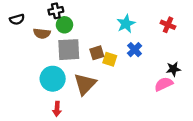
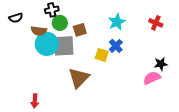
blue cross: (135, 50) -> (116, 46), moved
brown square: (97, 53) -> (80, 30), moved
cyan circle: (53, 79) -> (47, 44), moved
red arrow: (57, 109) -> (35, 101), moved

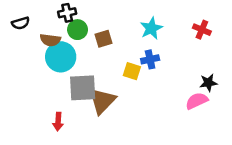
gray square: (64, 46) -> (83, 88), moved
blue cross: (116, 46) -> (150, 59), turned 32
red arrow: (35, 101) -> (58, 122), moved

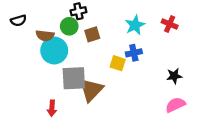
black cross: (67, 13) -> (78, 11), moved
red cross: (202, 30) -> (170, 24), moved
black star: (208, 83) -> (174, 76), moved
pink semicircle: (197, 101) -> (175, 105), moved

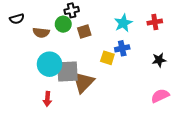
red cross: (170, 24) -> (155, 22), turned -32
cyan circle: (54, 51) -> (50, 64), moved
black star: (174, 76) -> (159, 60), moved

